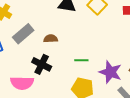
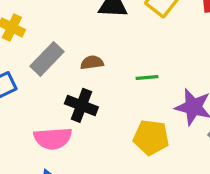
green line: (81, 60) -> (147, 77), moved

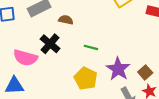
green line: (147, 77) -> (91, 47), moved

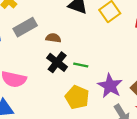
black cross: (50, 44) -> (57, 62), moved

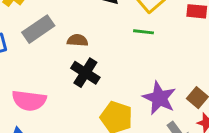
green line: (81, 65) -> (144, 32), moved

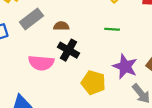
green line: (144, 32) -> (112, 29), moved
pink semicircle: (29, 100) -> (41, 63), moved

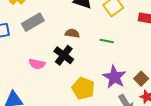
brown semicircle: (61, 26) -> (72, 33), moved
pink semicircle: (41, 63) -> (37, 64), size x0.7

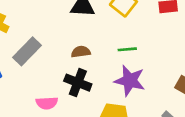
purple star: (114, 77) -> (130, 81), moved

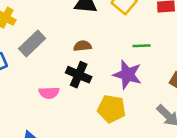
green line: (127, 49) -> (142, 46), moved

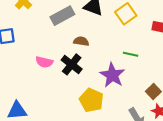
gray rectangle: (32, 44) -> (62, 16), moved
pink semicircle: (49, 93) -> (44, 62), moved

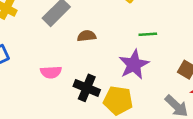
black cross: (72, 64) -> (87, 88), moved
purple star: (112, 75) -> (134, 65), turned 30

